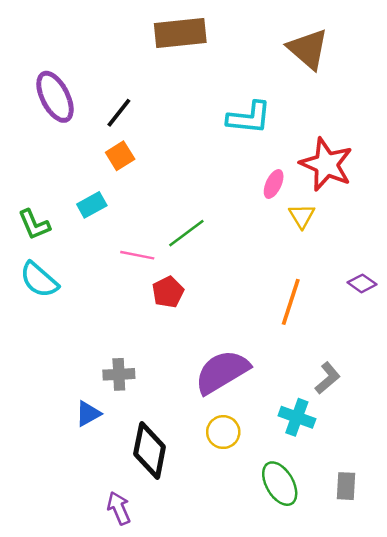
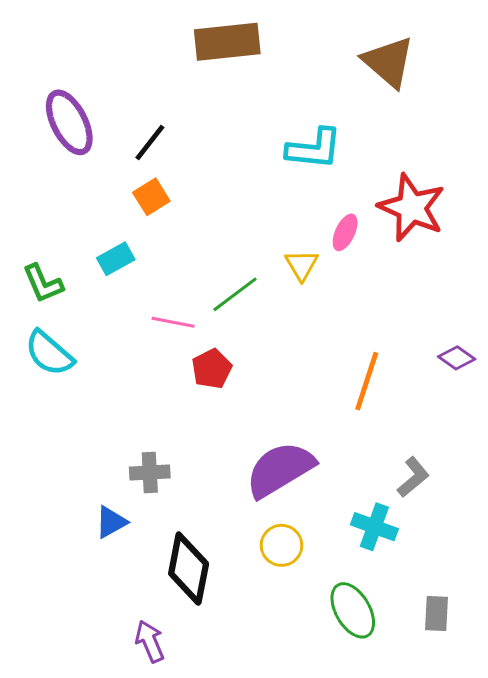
yellow triangle: (302, 216) -> (302, 265), moved

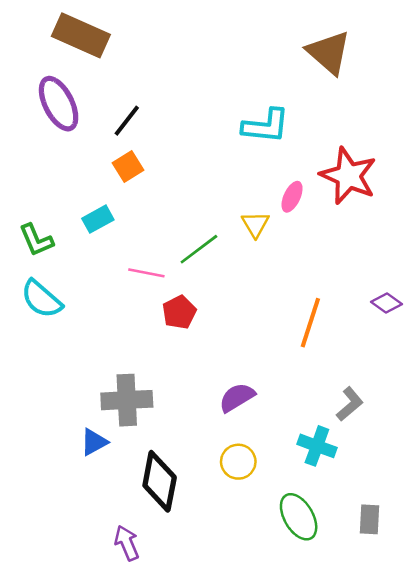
brown rectangle: (227, 42) -> (81, 35), moved, turned 30
purple semicircle: (280, 469) -> (237, 397), size x0.6
gray cross: (150, 473) -> (127, 400), size x1.5

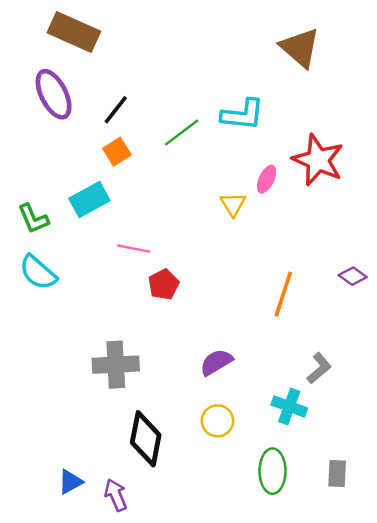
cyan rectangle: (98, 219) -> (89, 200), size x1.4
green line: (199, 249) -> (182, 133), moved
blue triangle: (94, 442) -> (70, 482), moved
green ellipse: (299, 517) -> (272, 471), turned 30

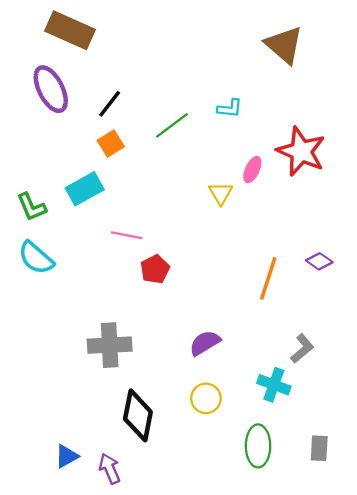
cyan L-shape: (243, 115) -> (230, 108), size x0.6
purple diamond: (353, 276) -> (319, 261), moved

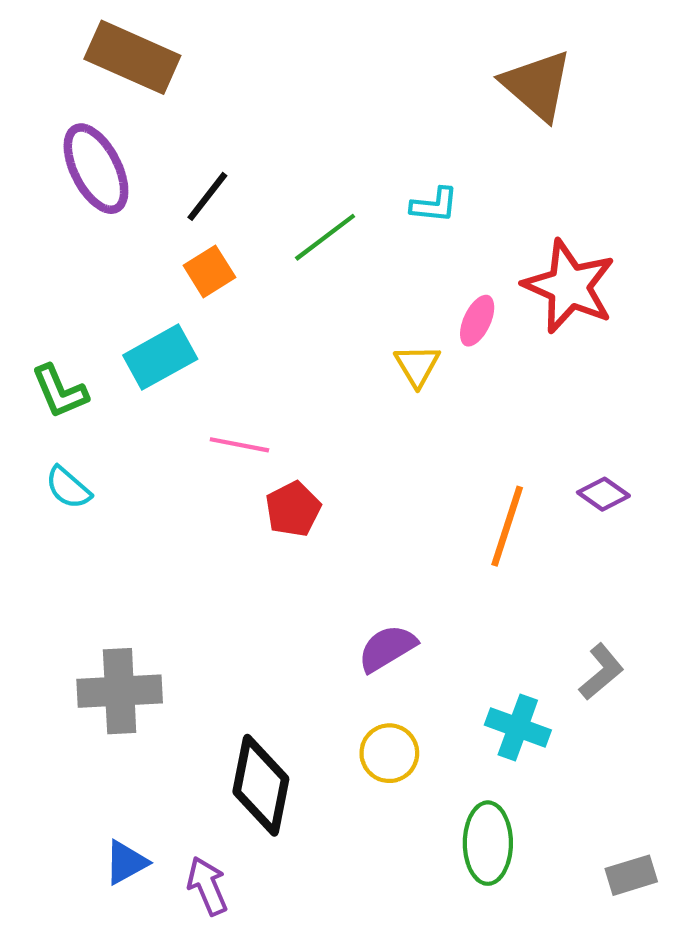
cyan semicircle: (36, 258) -> (68, 488), size x0.7
gray cross: (110, 345) -> (120, 691), moved
gray L-shape: (302, 349) -> (601, 672), moved
gray rectangle: (319, 448) -> (631, 875), moved, turned 70

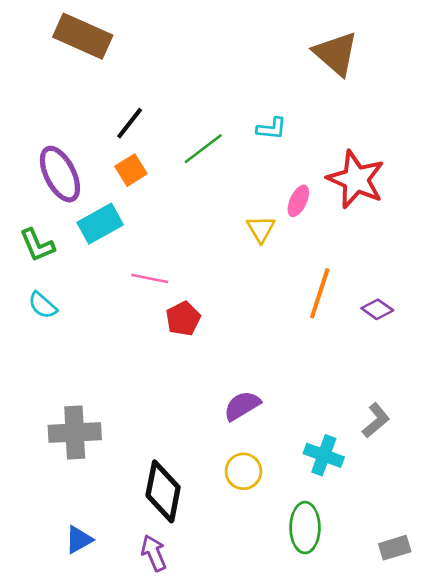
purple ellipse: (96, 169) -> (60, 174), moved
orange line: (507, 526) -> (320, 293), moved
purple arrow: (207, 886) -> (154, 553), moved

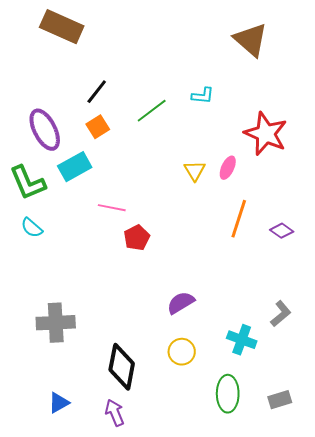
pink ellipse: (298, 201) -> (228, 168), moved
green L-shape: (37, 245) -> (28, 183), size x1.4
gray rectangle: (395, 548) -> (280, 400), moved

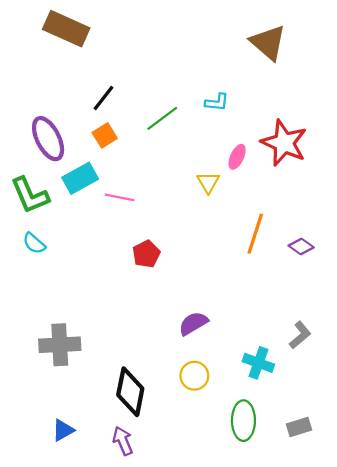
pink ellipse: (228, 168) -> (237, 157), moved
pink line: (112, 208) -> (120, 197), moved

